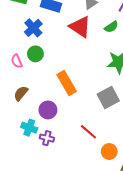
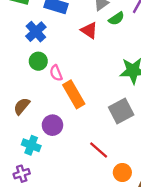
red triangle: (80, 27) -> (89, 30), size x0.7
green semicircle: (111, 27) -> (116, 19), moved
pink semicircle: (17, 61) -> (56, 73), moved
purple cross: (47, 138) -> (22, 174), moved, turned -32

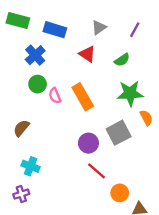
green semicircle: (116, 19) -> (122, 60), moved
orange rectangle: (74, 94) -> (83, 97), moved
purple circle: (52, 125) -> (88, 143), moved

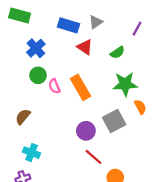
blue rectangle: (55, 30) -> (68, 25), moved
purple line: (135, 30) -> (137, 29), moved

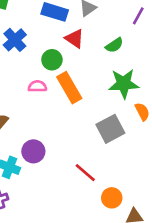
green circle: (38, 75) -> (52, 60), moved
pink semicircle: (54, 86) -> (37, 86), turned 112
purple circle: (86, 131) -> (33, 151), moved

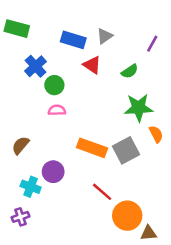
green circle: (52, 60) -> (54, 85), moved
orange rectangle: (69, 88) -> (92, 148), moved, turned -40
orange circle: (112, 198) -> (127, 216), size x1.5

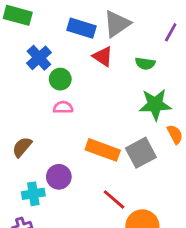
gray triangle: (105, 36) -> (117, 24), size x1.5
green semicircle: (130, 71) -> (145, 63), turned 42
cyan cross: (31, 187) -> (33, 194), turned -30

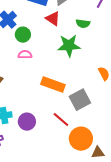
green star: (155, 105) -> (69, 46), moved
gray square: (141, 153) -> (80, 100), moved
purple circle: (59, 177) -> (27, 122), moved

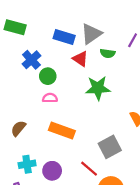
green semicircle: (83, 24) -> (108, 53), moved
orange rectangle: (53, 85) -> (62, 131), moved

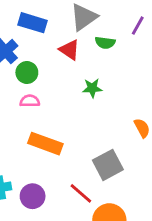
blue rectangle: (64, 37) -> (33, 23), moved
green star: (98, 88) -> (92, 88), size x0.6

